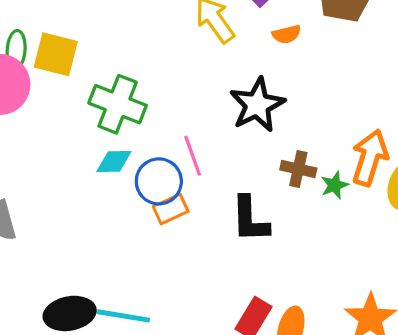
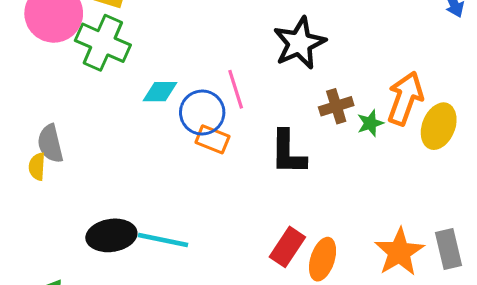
green cross: (118, 104) -> (103, 43), moved
brown cross: (298, 169) -> (336, 106), turned -32
orange rectangle: (171, 209) -> (212, 139), turned 44

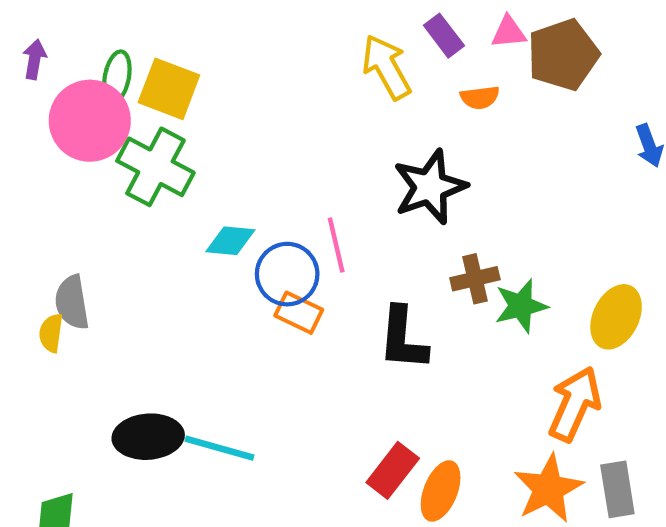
orange arrow: (405, 98) -> (575, 404), moved
green star: (370, 123) -> (521, 306), size x1.4

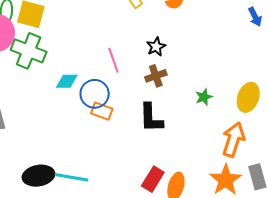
black star: (430, 187) -> (156, 47), size x0.6
pink line: (336, 245) -> (113, 60), moved
brown cross: (475, 279) -> (156, 76), moved
green star: (521, 306) -> (204, 97), size x0.7

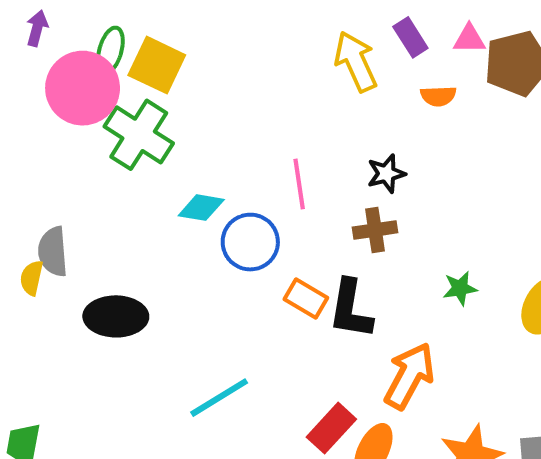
orange rectangle: (102, 111) -> (306, 299), moved
orange arrow: (233, 140) -> (409, 376), moved
black ellipse: (38, 176) -> (116, 316), moved
cyan line: (72, 177) -> (219, 398), moved, turned -52

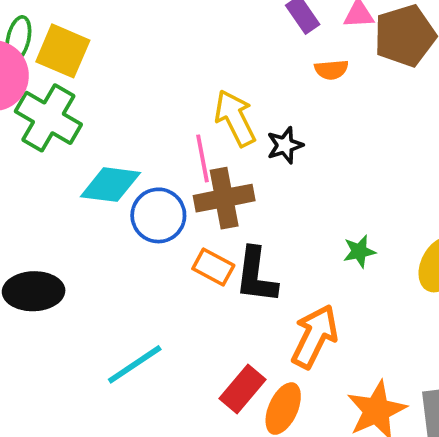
yellow arrow: (356, 61) -> (235, 118), moved
cyan diamond: (201, 208) -> (110, 185), size x1.4
brown cross: (375, 230) -> (224, 198), moved, size x1.4

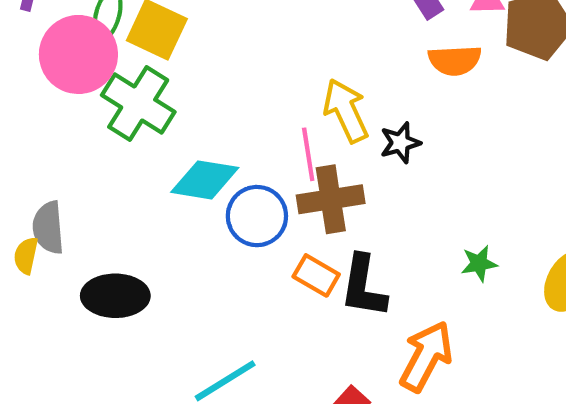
orange semicircle: (331, 70) -> (455, 60), size x1.4

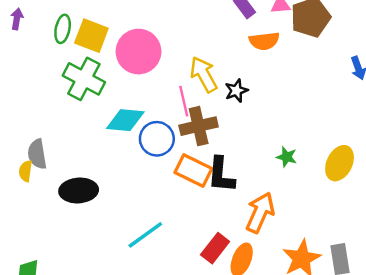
pink circle: (78, 54) -> (139, 52), moved
green star: (479, 263) -> (287, 157), turned 30
orange rectangle: (316, 275) -> (193, 170), size x1.4

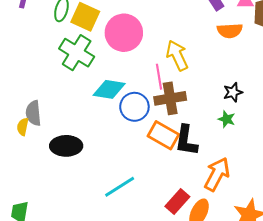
black star: (236, 91) -> (233, 92), moved
green star: (287, 157) -> (227, 119), moved

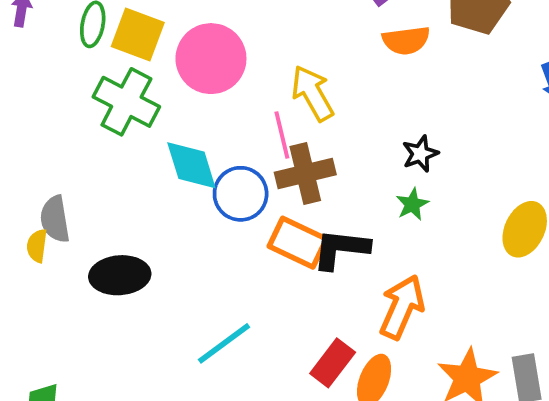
cyan diamond: (109, 89) -> (191, 165), turned 68
green star: (227, 119) -> (412, 204), turned 30
black L-shape: (186, 140) -> (341, 249), turned 92

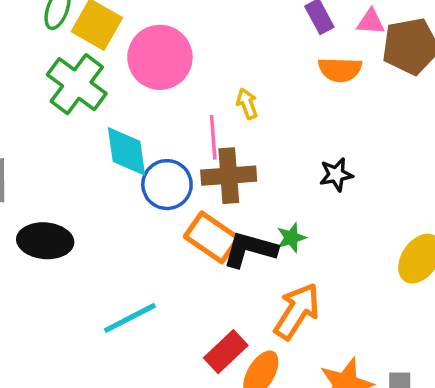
yellow arrow: (312, 93) -> (247, 104), size x0.6
green star: (412, 204) -> (291, 238), moved

